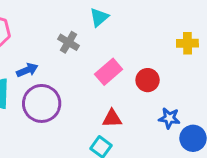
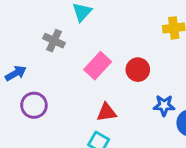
purple circle: (42, 103) -> (34, 105), size x0.7

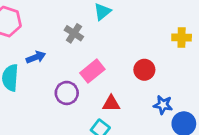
pink rectangle: (98, 66) -> (92, 71), moved
purple circle: (34, 105) -> (67, 93), moved

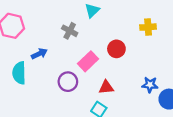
yellow cross: (182, 38) -> (148, 27), moved
red circle: (144, 70) -> (116, 49), moved

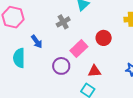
gray cross: (70, 31) -> (63, 22), turned 32
blue arrow: (39, 54) -> (37, 42), turned 80

